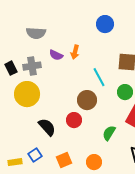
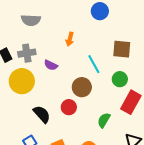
purple semicircle: (56, 55) -> (51, 65), moved

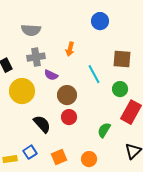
gray cross: (27, 53) -> (36, 57), moved
brown circle: (82, 87) -> (67, 95), moved

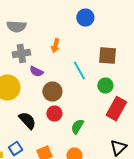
green semicircle: (104, 130) -> (77, 127), moved

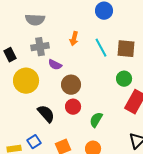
cyan line: (79, 71) -> (101, 48), moved

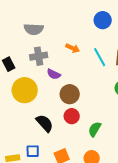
orange arrow: (74, 39) -> (73, 48), turned -80
blue square: (34, 142) -> (33, 151), turned 32

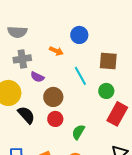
blue circle: (103, 20) -> (79, 35), moved
cyan line: (100, 57) -> (80, 76), moved
black semicircle: (45, 123) -> (26, 115), moved

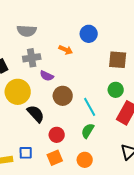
cyan line: (80, 76) -> (90, 107), moved
red circle: (55, 119) -> (57, 135), moved

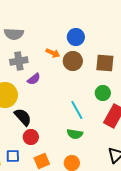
purple semicircle: (47, 76) -> (34, 79), turned -64
brown circle: (63, 96) -> (73, 61), moved
green semicircle: (88, 131) -> (75, 134), turned -112
red circle: (57, 135) -> (31, 137), moved

